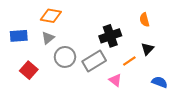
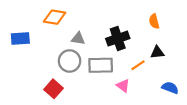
gray triangle: (48, 38) -> (78, 39), moved, turned 48
black triangle: (147, 49) -> (157, 52), turned 40
gray rectangle: (94, 61) -> (101, 65), turned 30
red square: (29, 70) -> (53, 89), moved

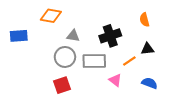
blue semicircle: (170, 88) -> (150, 83), moved
red square: (53, 89) -> (62, 85), moved, turned 30

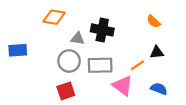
orange semicircle: (144, 20) -> (154, 21), turned -32
blue rectangle: (19, 36) -> (18, 50), moved
black cross: (110, 36) -> (102, 30), moved, turned 30
pink triangle: (115, 80) -> (123, 86), size x1.5

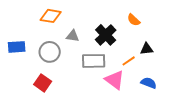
orange semicircle: (154, 21) -> (134, 20), moved
black cross: (102, 30) -> (106, 35), moved, turned 35
gray circle: (69, 61) -> (50, 52), moved
red square: (66, 91) -> (43, 83), moved, turned -36

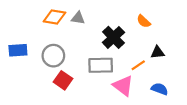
gray triangle: (73, 36) -> (78, 18), moved
red square: (43, 83) -> (63, 80), moved

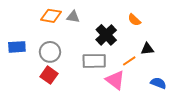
red square: (63, 80) -> (49, 75), moved
blue semicircle: (160, 89) -> (158, 83), moved

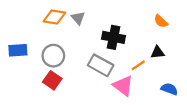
gray triangle: (73, 17) -> (78, 18), turned 40
orange semicircle: (134, 20) -> (161, 21), moved
black cross: (106, 35) -> (114, 37), turned -35
gray rectangle: (94, 61) -> (101, 65), turned 30

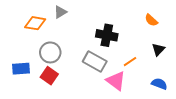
orange diamond: (54, 17) -> (35, 23), moved
gray triangle: (78, 18) -> (60, 12), moved, turned 40
blue rectangle: (18, 50) -> (21, 69), moved
black triangle: (158, 52) -> (158, 49), moved, turned -40

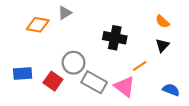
black triangle: (158, 49) -> (162, 45), moved
gray circle: (50, 52) -> (73, 63), moved
gray rectangle: (95, 62) -> (94, 82), moved

